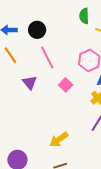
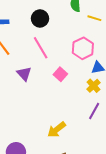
black circle: (37, 30) -> (40, 18), moved

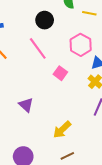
black circle: (40, 18) -> (45, 20), moved
purple triangle: (24, 74) -> (26, 105), moved

